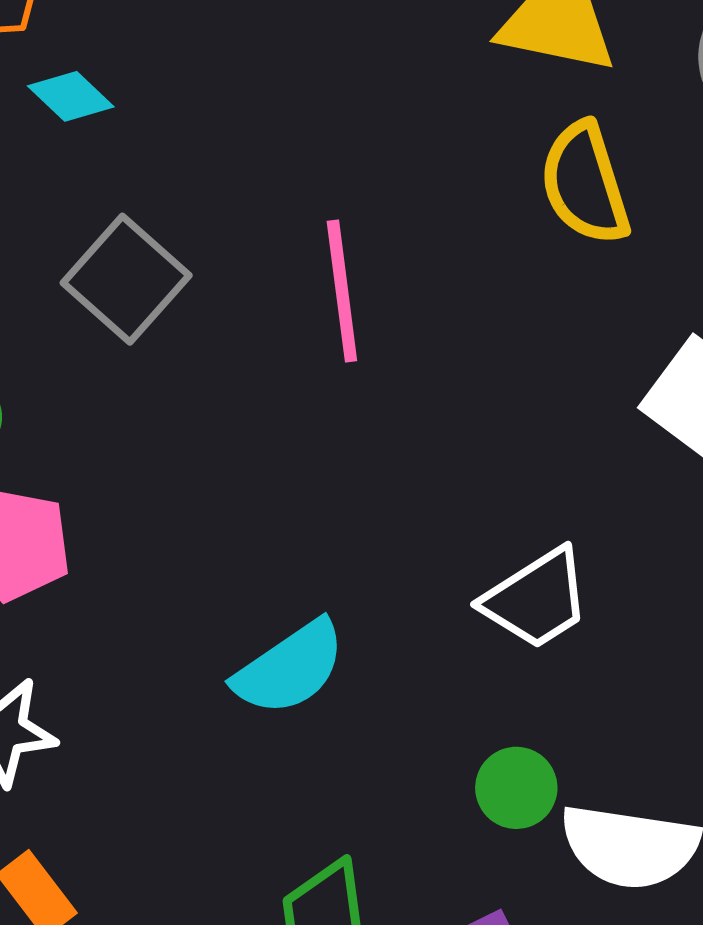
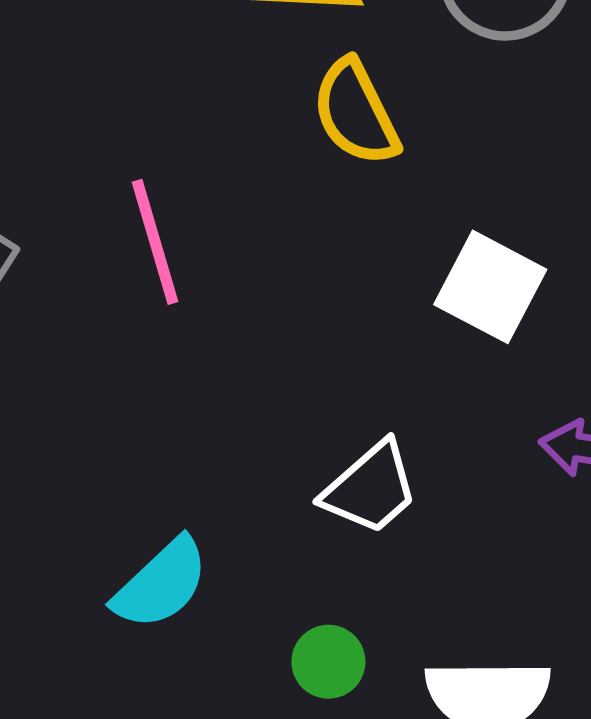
green circle: (516, 788) -> (328, 662), moved

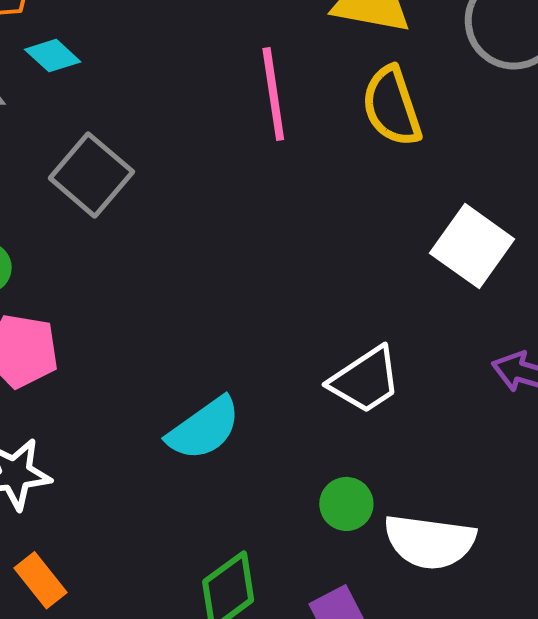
pink line: (155, 242) -> (273, 94), moved
green circle: (328, 662) -> (346, 504), moved

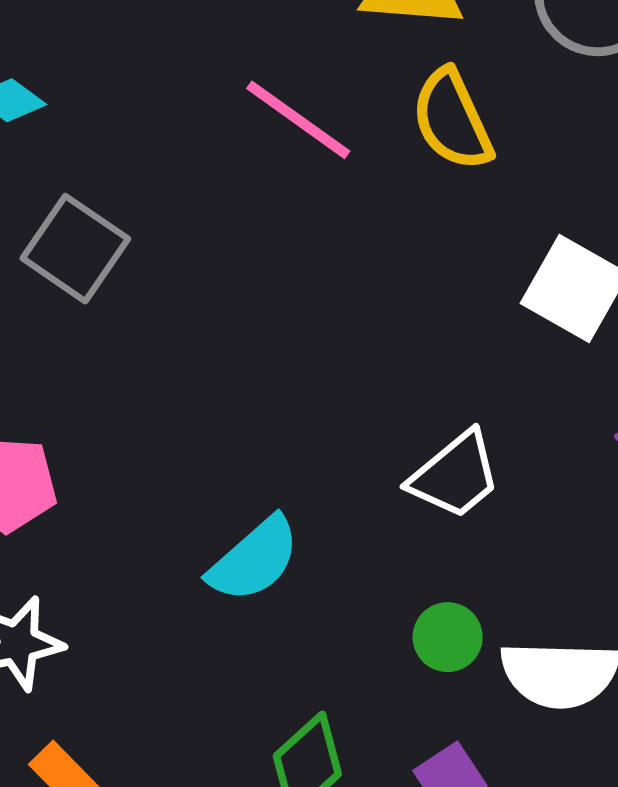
pink line: (273, 94) -> (298, 120), turned -40

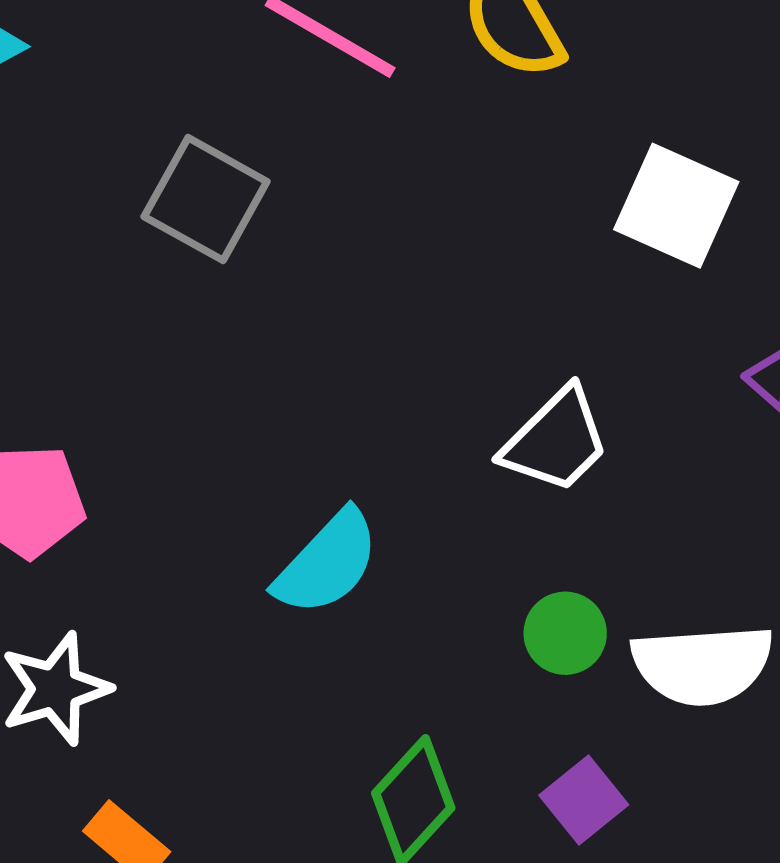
gray square: (75, 249) -> (206, 199), moved

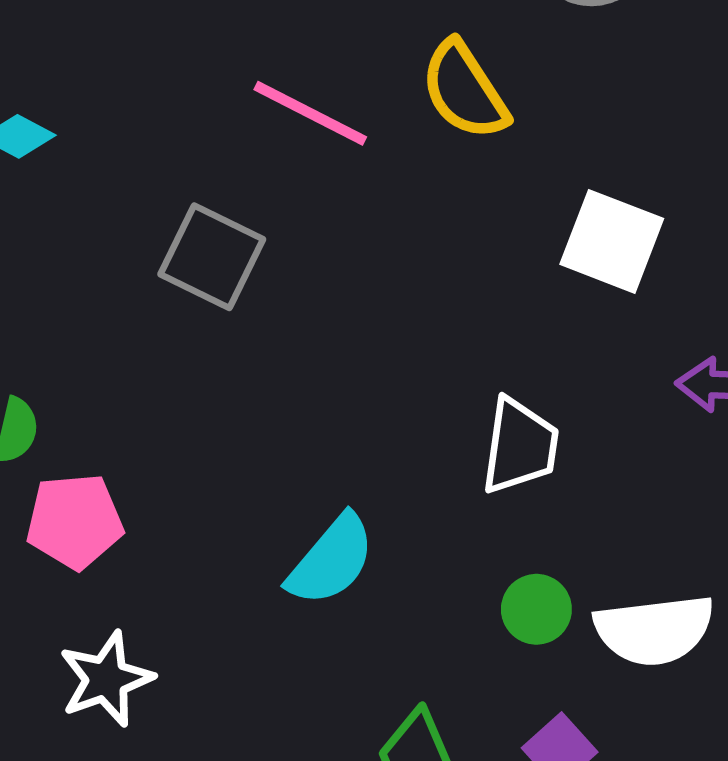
white trapezoid: (556, 440) -> (520, 446), turned -34

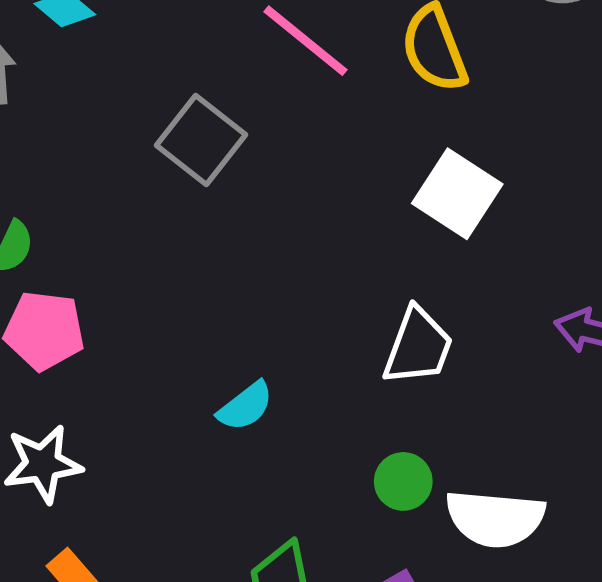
white square: (612, 241) -> (457, 194), moved
cyan semicircle: (331, 560) -> (245, 406), size x0.7

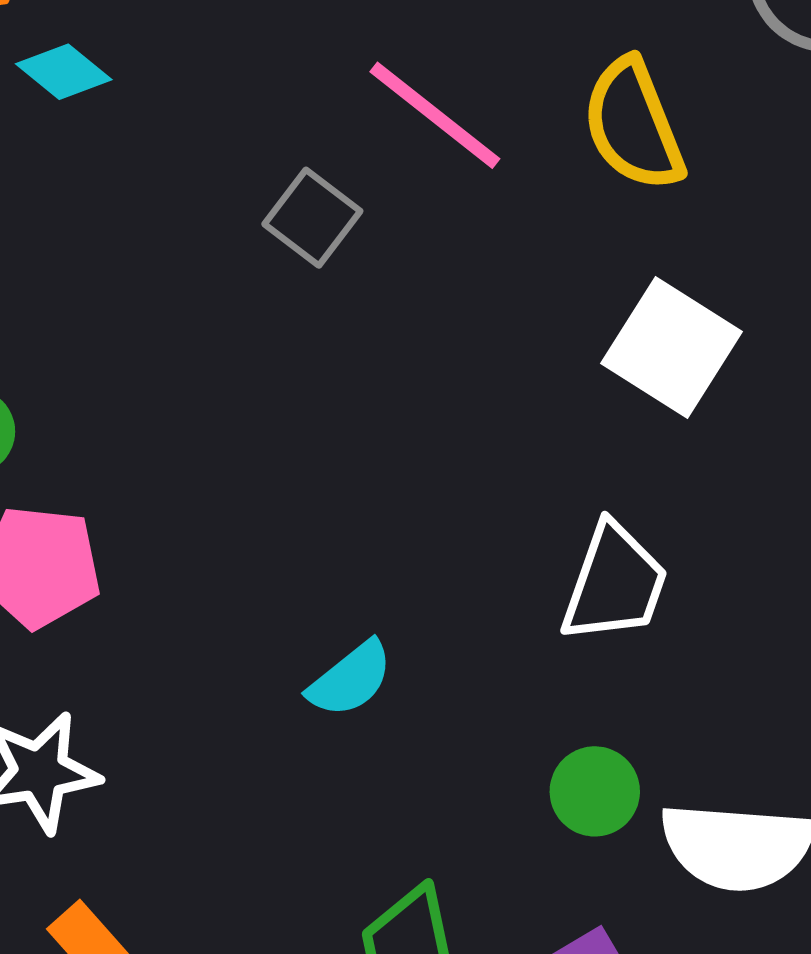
gray square: (201, 140) -> (312, 218), moved, size x0.7

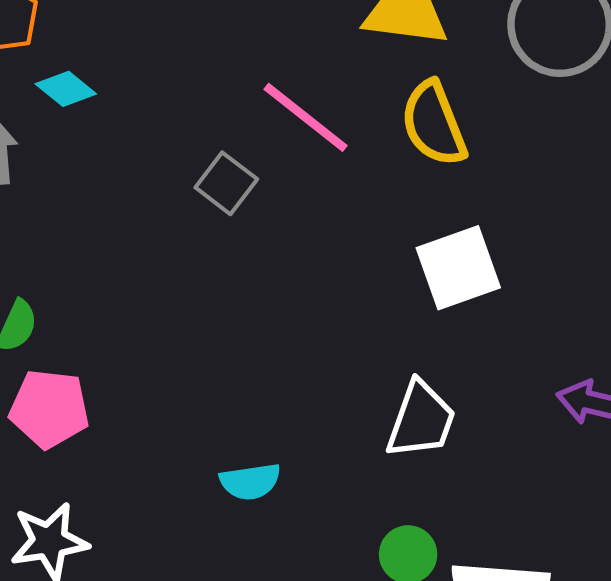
white square: (672, 348) -> (458, 268), turned 38
cyan semicircle: (350, 679) -> (250, 482), turned 30

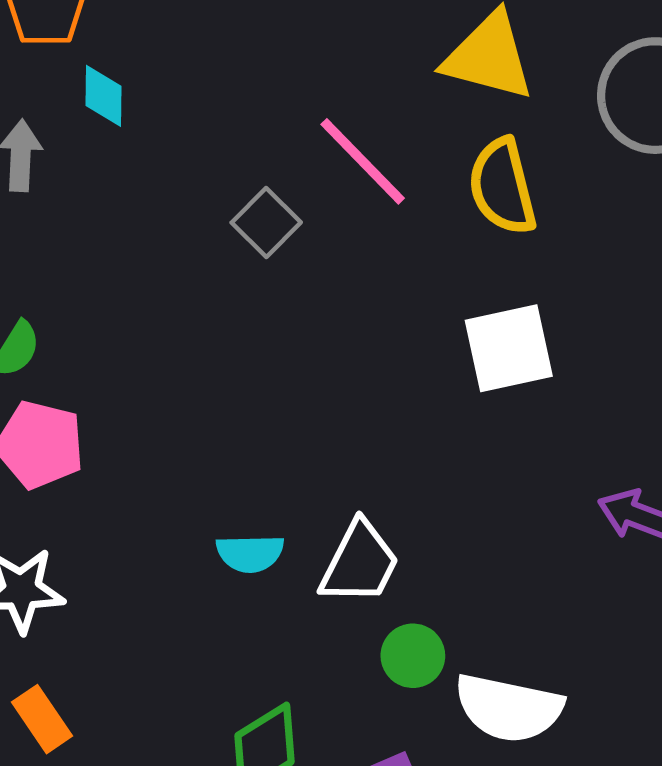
cyan diamond: (66, 89) -> (103, 96), turned 44
white trapezoid: (421, 420) -> (360, 563), moved

